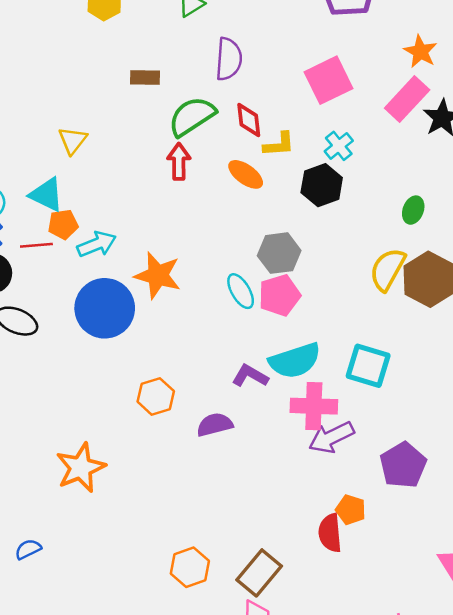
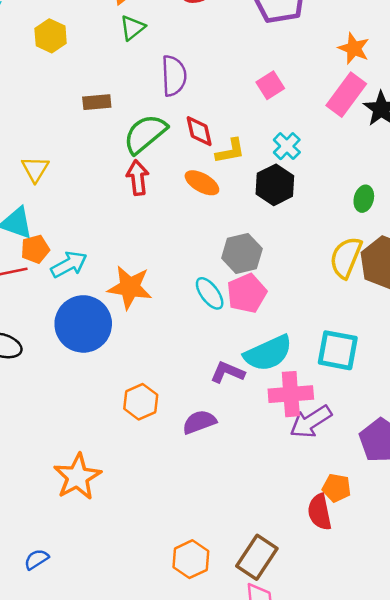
pink square: (329, 80) -> (270, 85), size x0.6

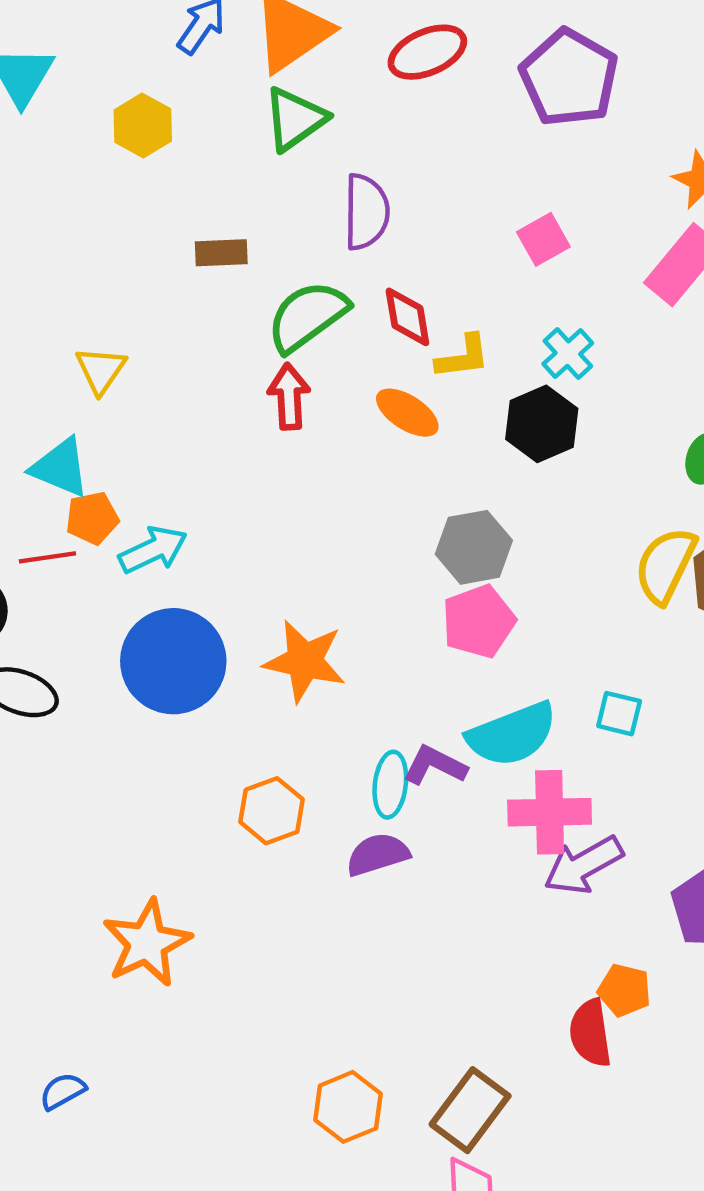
green triangle: (132, 28) -> (295, 119), size x1.4
orange star: (130, 287) -> (305, 661), moved
cyan ellipse: (210, 293) -> (390, 785), moved, turned 40
cyan square: (338, 350) -> (619, 714), moved, size x0.6

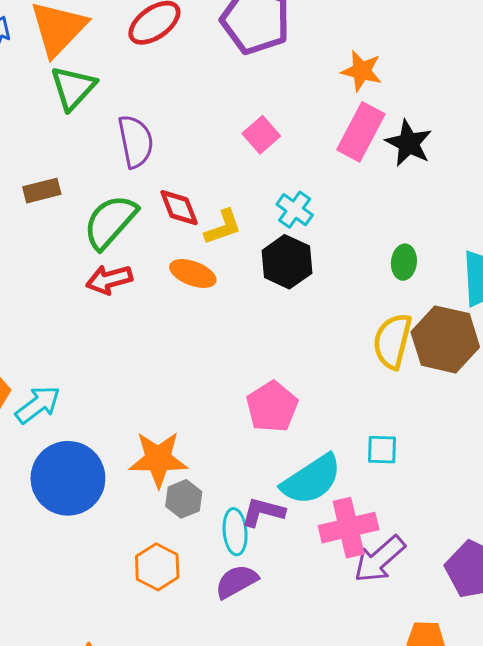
red arrow: (289, 396) -> (109, 280), turned -90
gray hexagon: (474, 547) -> (184, 499), moved, size x0.7

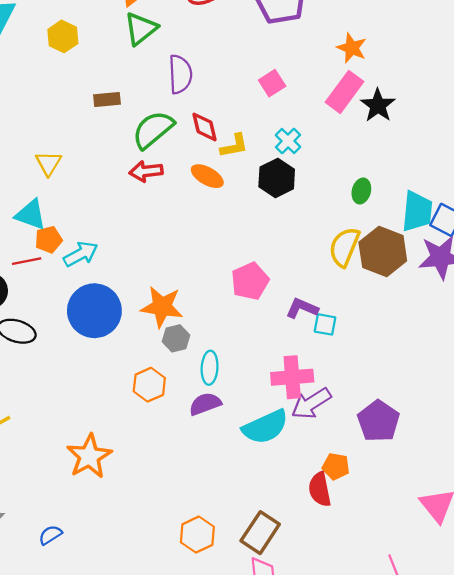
cyan semicircle: (311, 480) -> (265, 427), moved
purple L-shape: (263, 512) -> (302, 308), moved

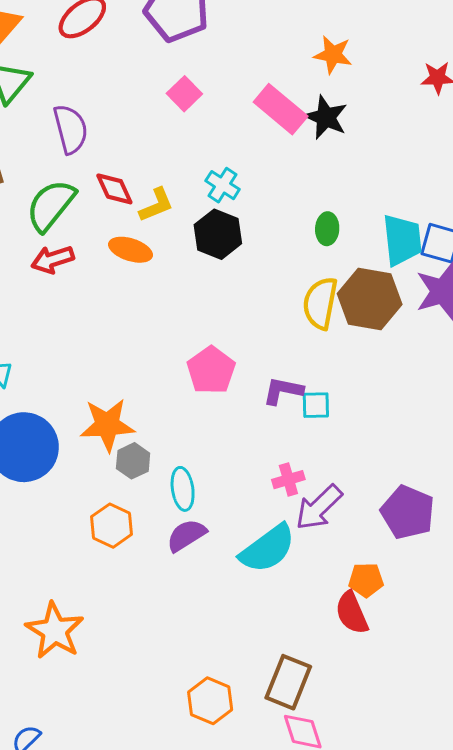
orange star: (352, 48) -> (333, 55), moved
pink square: (272, 83) -> (184, 94), moved
pink rectangle: (344, 92) -> (281, 109), turned -75
pink cross: (292, 377) -> (288, 480), size x0.6

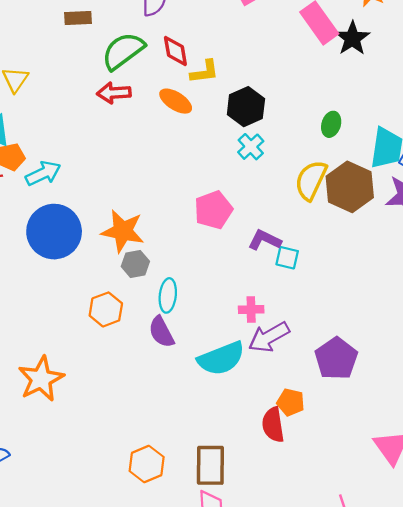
cyan cross: (223, 185) -> (251, 147), moved
purple semicircle: (186, 535) -> (161, 332), turned -100
brown rectangle: (288, 682) -> (210, 465), turned -36

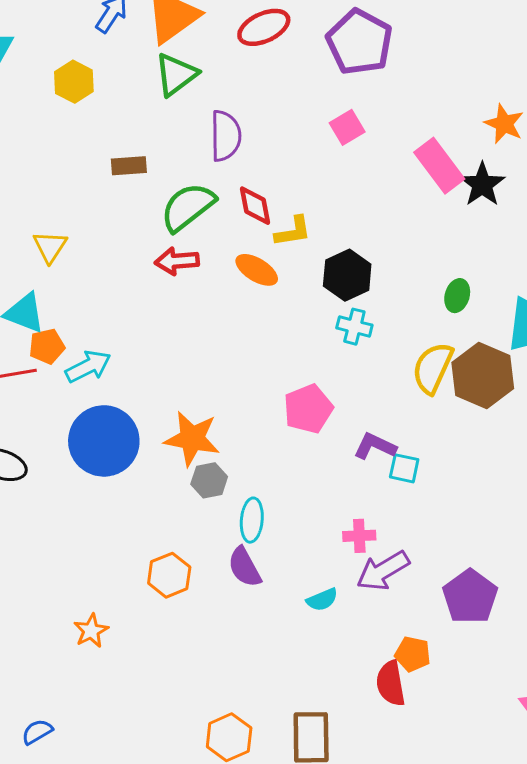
cyan cross: (251, 147) -> (354, 327), turned -32
orange hexagon: (106, 309) -> (169, 575), moved
cyan semicircle: (221, 358) -> (322, 600), size x0.5
orange star: (41, 379) -> (91, 631), size x0.6

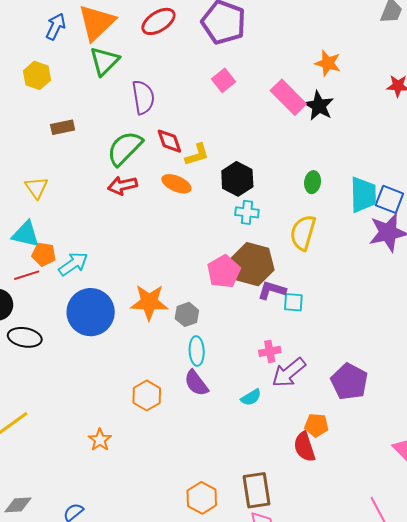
brown rectangle: (129, 166) -> (63, 127), moved
orange pentagon: (47, 346) -> (44, 254), turned 30
brown hexagon: (483, 375) -> (252, 264), moved
gray hexagon: (209, 480) -> (187, 314), moved

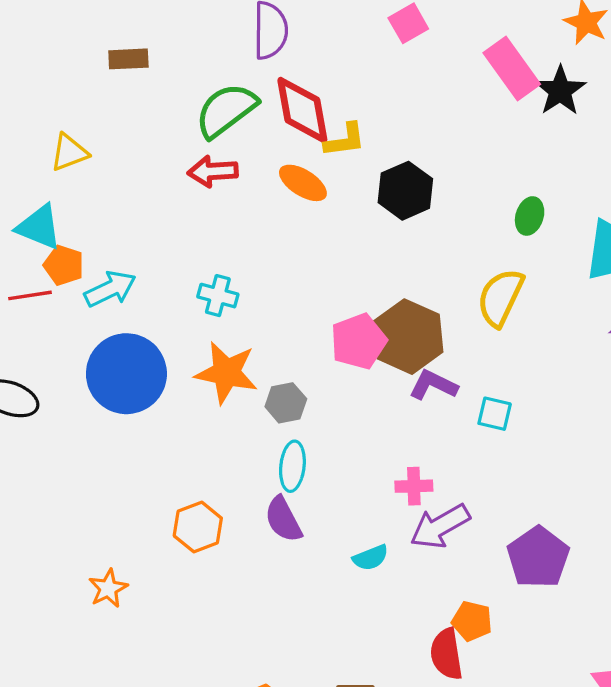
red diamond: (169, 141) -> (302, 110), size x1.5
yellow triangle: (36, 188) -> (69, 152), turned 35
cyan cross: (247, 212) -> (218, 296), moved
cyan square: (293, 302) -> (495, 414), moved

